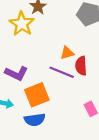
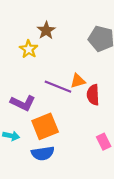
yellow star: (22, 24) -> (29, 49), size x0.7
purple line: (62, 72) -> (58, 87), moved

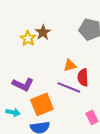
brown star: (46, 30) -> (43, 32), moved
purple line: (58, 87) -> (69, 87), moved

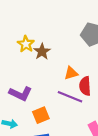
brown star: (43, 32) -> (42, 52), moved
orange square: (42, 104) -> (41, 115), size x0.7

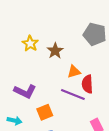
brown star: (42, 52) -> (55, 51), moved

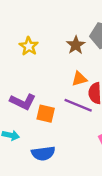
brown star: (55, 51) -> (76, 45), moved
orange square: (45, 112) -> (46, 114), moved, turned 35

